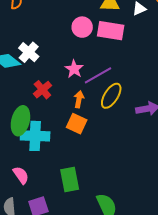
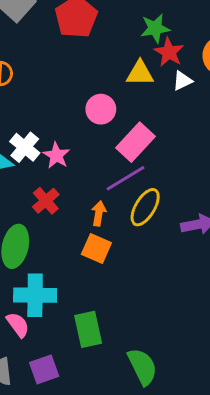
pink rectangle: (111, 31) -> (136, 142), moved, turned -55
pink star: (74, 69) -> (56, 155), moved
cyan cross: (35, 136) -> (35, 295), moved

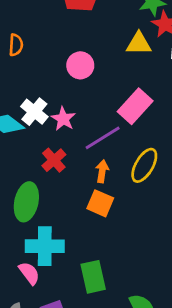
pink circle: (101, 109) -> (80, 65), moved
purple line: (126, 178) -> (103, 138), moved

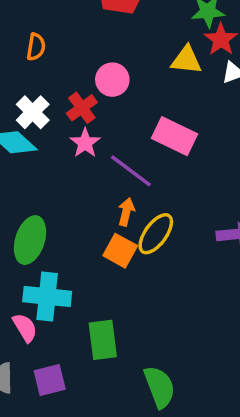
pink rectangle: (135, 106) -> (175, 136), turned 68
white cross: (34, 112) -> (33, 112), moved
purple line: (103, 138) -> (131, 171), turned 63
red cross: (54, 160) -> (82, 108), moved
yellow ellipse: (144, 165) -> (156, 234), moved

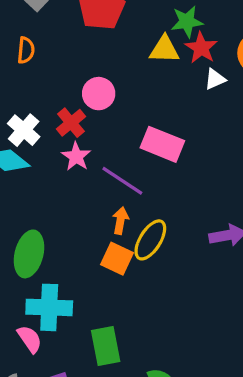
orange semicircle: (36, 47) -> (26, 50), moved
yellow triangle: (186, 60) -> (164, 49), moved

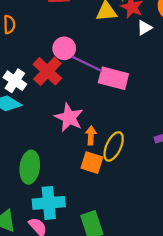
red cross: (71, 123) -> (47, 71), size x1.4
pink star: (76, 157) -> (69, 118), moved, size x1.4
purple line: (122, 181) -> (87, 64), moved

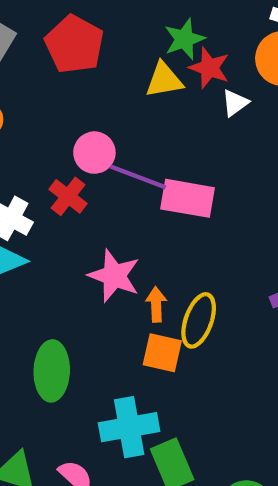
red cross: (47, 71) -> (68, 196), size x0.7
cyan cross: (49, 203) -> (129, 427), moved

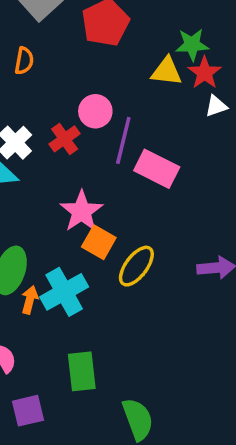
purple line: (138, 177) -> (123, 140), turned 66
orange arrow: (156, 304) -> (30, 300), moved
orange square: (162, 353) -> (99, 242), moved
cyan cross: (129, 427) -> (64, 292), moved, turned -36

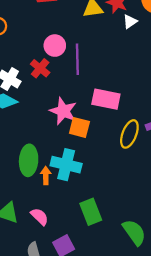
pink rectangle: (157, 169) -> (106, 99), moved
yellow ellipse: (136, 266) -> (129, 134), moved
cyan cross: (64, 292) -> (66, 165), turned -32

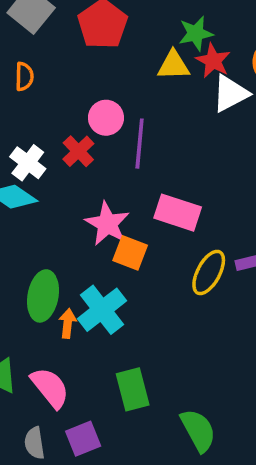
white triangle: (130, 22) -> (230, 93), size x1.6
cyan cross: (66, 165) -> (102, 310), turned 32
pink semicircle: (40, 217) -> (50, 388), size x1.4

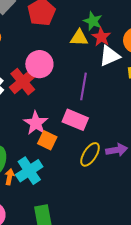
green star: (196, 33) -> (93, 21), turned 30
pink circle: (106, 118) -> (39, 64), size x1.4
purple line: (140, 144) -> (84, 86), moved
red cross: (78, 151) -> (23, 82), size x1.5

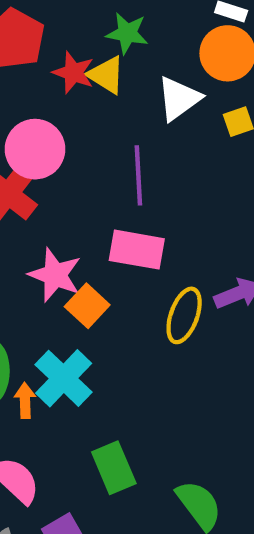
red star: (101, 37) -> (73, 73), moved
yellow triangle: (79, 38) -> (106, 75), turned 42
orange square: (47, 140) -> (87, 306), turned 30

